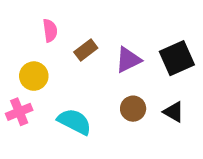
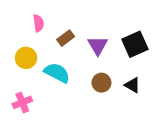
purple triangle: (128, 60) -> (98, 45), turned -35
pink cross: (19, 112) -> (22, 102), moved
cyan semicircle: (74, 122) -> (57, 73), moved

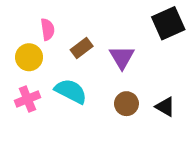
black square: (135, 44) -> (168, 23), moved
yellow circle: (26, 58) -> (29, 57), moved
pink cross: (22, 102) -> (27, 99), moved

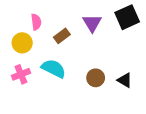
purple triangle: (122, 57) -> (92, 23), moved

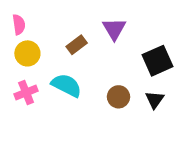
black square: (127, 17) -> (158, 61), moved
pink semicircle: (36, 22) -> (19, 25), moved
black triangle: (125, 80) -> (155, 100), turned 35

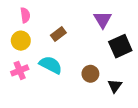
pink semicircle: (19, 25) -> (25, 15), moved
purple triangle: (114, 29) -> (103, 20), moved
black triangle: (155, 100) -> (115, 86), moved

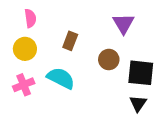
brown rectangle: (58, 34) -> (70, 41), turned -32
black square: (120, 46) -> (141, 73), moved, turned 30
brown circle: (90, 74) -> (109, 60), moved

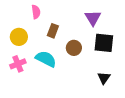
pink semicircle: (30, 18) -> (36, 12), moved
brown circle: (109, 60) -> (74, 48), moved
black square: (141, 73) -> (104, 43), moved

